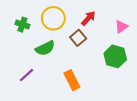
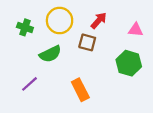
pink triangle: (121, 27) -> (136, 30), turned 40
brown square: (78, 38) -> (87, 42), turned -35

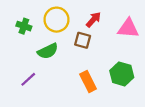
pink triangle: (136, 30) -> (128, 28), size x1.5
green hexagon: (129, 63) -> (122, 74), moved
orange rectangle: (80, 90) -> (88, 82), moved

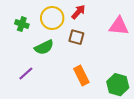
red arrow: (93, 20) -> (78, 12), moved
green hexagon: (122, 74) -> (118, 85), moved

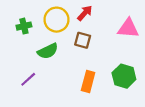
green cross: (22, 24) -> (24, 26), turned -32
orange rectangle: (81, 76) -> (88, 82), turned 42
green hexagon: (118, 85) -> (124, 76), moved

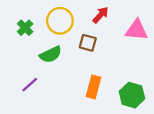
red arrow: (85, 13) -> (101, 15), moved
green cross: (24, 26) -> (25, 28), turned -32
green hexagon: (124, 76) -> (132, 95), moved

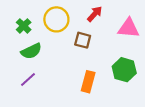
green semicircle: (51, 54) -> (31, 51), moved
green hexagon: (132, 95) -> (124, 70), moved

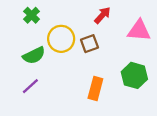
yellow circle: (56, 19) -> (61, 39), moved
green cross: (24, 26) -> (32, 15), moved
brown square: (83, 40) -> (89, 44), turned -35

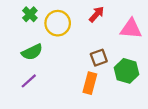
yellow circle: (61, 39) -> (58, 23), moved
brown square: (89, 44) -> (99, 58), moved

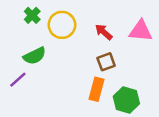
red arrow: (97, 14) -> (104, 32), moved, turned -91
green hexagon: (127, 71) -> (126, 100), moved
purple line: (29, 81) -> (18, 80), moved

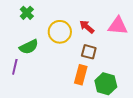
yellow circle: (62, 25) -> (60, 32), moved
brown square: (106, 62) -> (89, 52), turned 35
purple line: (18, 80) -> (15, 67), turned -35

